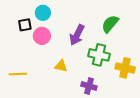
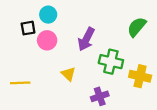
green semicircle: (110, 24) -> (137, 27), moved
yellow triangle: (61, 66) -> (68, 74), turned 32
purple cross: (89, 86) -> (100, 96), turned -35

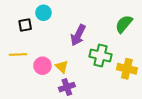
pink circle: (47, 40) -> (42, 66), moved
yellow line: (20, 83) -> (18, 54), moved
purple cross: (100, 96) -> (67, 87), moved

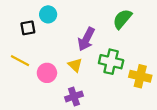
green semicircle: (124, 24) -> (122, 19), moved
yellow line: (18, 54) -> (20, 61), turned 30
yellow triangle: (62, 67) -> (75, 65), moved

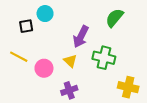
yellow cross: (140, 76) -> (128, 87), moved

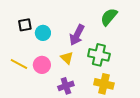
cyan circle: (45, 14) -> (43, 33), moved
yellow line: (19, 57) -> (19, 64), moved
yellow cross: (128, 87) -> (104, 84), moved

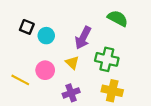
green semicircle: (109, 17) -> (118, 18), turned 78
black square: (25, 25) -> (27, 27), turned 32
yellow line: (19, 64) -> (20, 80), moved

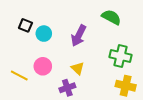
green cross: (107, 59) -> (121, 56), moved
yellow triangle: (72, 63) -> (78, 68), moved
yellow cross: (112, 91) -> (126, 86), moved

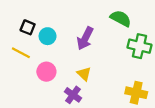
green cross: (121, 56) -> (139, 46), moved
yellow line: (19, 75) -> (21, 53), moved
purple cross: (67, 88) -> (73, 95), turned -35

